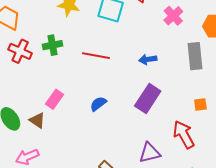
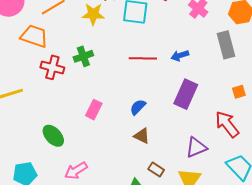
red line: (96, 56) -> (143, 58), moved
brown triangle: (37, 120) -> (142, 136), moved

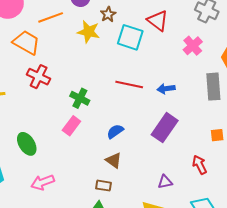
green cross: (83, 56) -> (80, 98), moved, turned 36
red arrow: (227, 124) -> (200, 165), size x0.7
purple triangle: (196, 147) -> (165, 182), size x0.7
brown rectangle: (156, 170) -> (103, 186), moved, turned -35

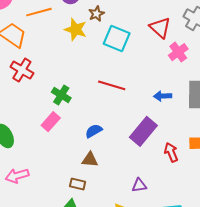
red triangle: (158, 21) -> (160, 28), moved
blue arrow: (166, 89) -> (163, 96), moved
brown triangle: (114, 160) -> (90, 160), turned -36
red arrow: (200, 165) -> (171, 152), moved

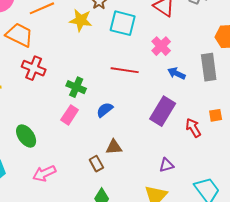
pink cross: (178, 52) -> (161, 46), moved
blue arrow: (163, 96) -> (177, 73), turned 36
blue semicircle: (94, 131) -> (105, 110), moved
brown rectangle: (78, 184) -> (96, 164), moved, turned 56

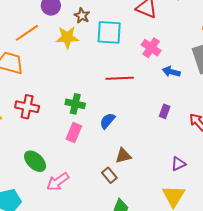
red cross: (34, 68) -> (27, 107), moved
purple rectangle: (163, 111) -> (165, 111), size x0.5
pink arrow: (44, 173) -> (58, 182), moved

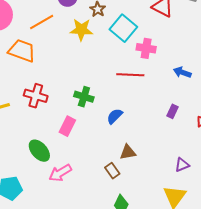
cyan square: (109, 32) -> (123, 28), turned 32
pink cross: (151, 48) -> (146, 48), moved, turned -30
pink rectangle: (74, 132) -> (67, 126), moved

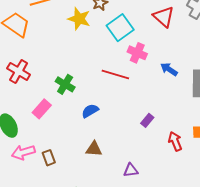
blue arrow: (182, 72) -> (169, 69), moved
purple triangle: (182, 165) -> (131, 170), moved
brown rectangle: (112, 171) -> (49, 158), moved

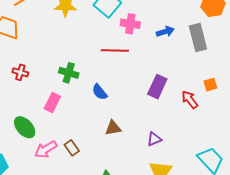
blue arrow: (169, 69) -> (165, 32), turned 144
red cross: (19, 71) -> (20, 72), size x0.7
blue semicircle: (90, 111) -> (100, 92), turned -84
purple rectangle: (147, 120) -> (157, 87), size x1.6

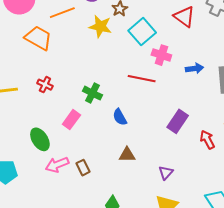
purple triangle: (154, 139) -> (166, 173), turned -35

